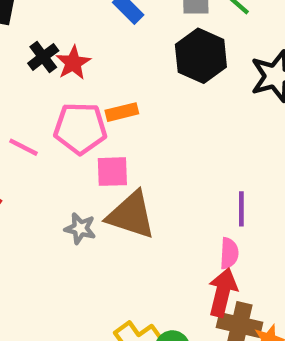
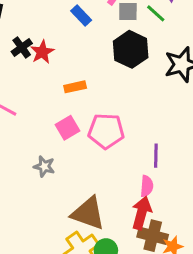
pink pentagon: (80, 128) -> (106, 131), moved
pink square: (112, 172) -> (67, 128), turned -30
brown triangle: (131, 215) -> (88, 213), moved

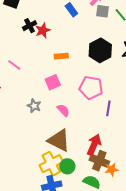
black hexagon: (131, 49) -> (100, 50), moved
pink pentagon: (106, 131) -> (91, 88), moved
pink semicircle: (147, 186) -> (63, 110), moved, turned -56

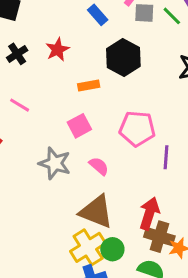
black cross: (30, 26) -> (17, 54), moved
black hexagon: (100, 50) -> (123, 58), moved
gray star: (34, 106) -> (55, 163), size x1.5

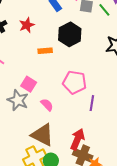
pink square: (79, 126) -> (29, 84), moved, turned -35

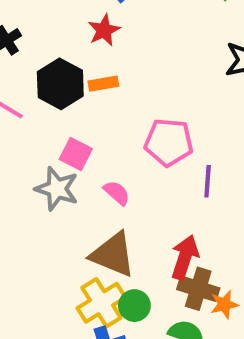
red star: (27, 25) -> (104, 30), moved
black hexagon: (70, 34) -> (60, 84), moved

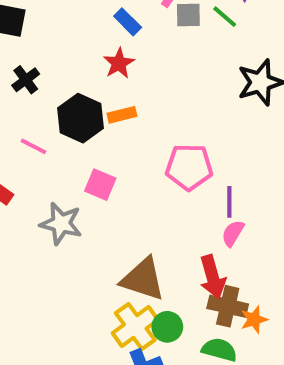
gray star: (57, 189) -> (61, 224), moved
pink semicircle: (117, 193) -> (233, 233), moved, turned -96
red arrow: (185, 257) -> (213, 277), turned 150

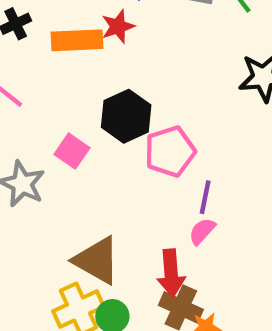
orange rectangle: (122, 115) -> (77, 40), moved, size x1.6
black hexagon: (80, 118) -> (126, 116), moved
pink pentagon: (189, 167) -> (170, 151), turned -30

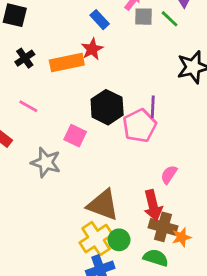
purple line: (205, 197) -> (153, 107), moved

